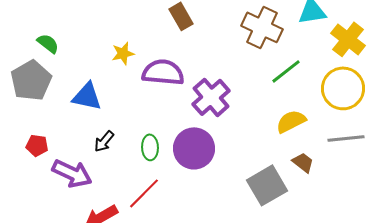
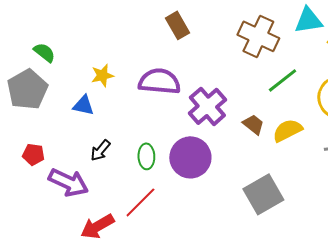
yellow star: (123, 53) -> (102, 75), moved
blue triangle: (87, 96) -> (83, 105), size x0.7
brown trapezoid: (303, 162) -> (253, 124), moved

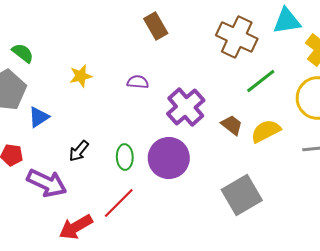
purple semicircle: (159, 81) -> (138, 82), size x0.5
blue triangle: (83, 105) -> (39, 117), moved, turned -45

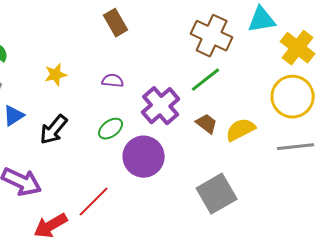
brown rectangle: (156, 26) -> (116, 23), moved
green line: (261, 81) -> (206, 80), moved
black arrow: (79, 151) -> (54, 130), moved, size x1.4
green ellipse: (125, 157) -> (111, 129), moved, turned 55

